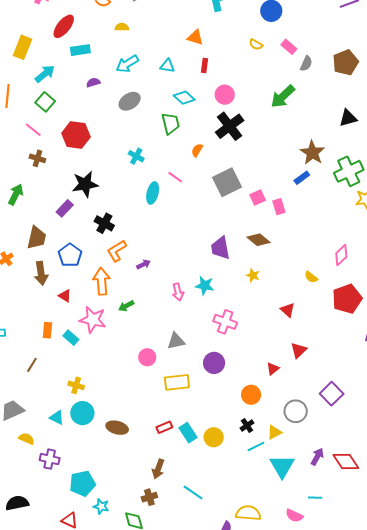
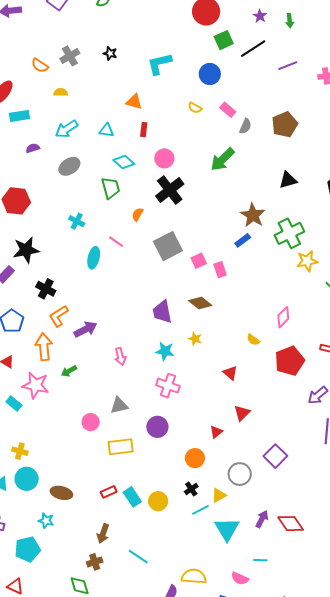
purple arrow: (143, 264) -> (86, 329), size x1.6
cyan star: (205, 286) -> (165, 351), moved
cyan star: (101, 506) -> (46, 521), moved

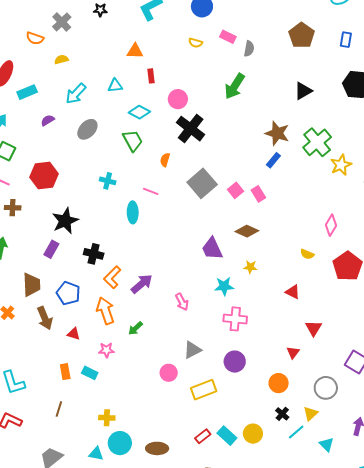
brown pentagon: (285, 125) -> (302, 35), moved
pink star: (36, 385) -> (106, 350), size x0.6
cyan triangle: (227, 529) -> (326, 444), size x0.6

